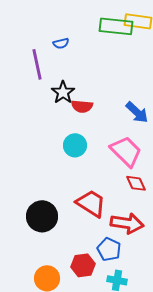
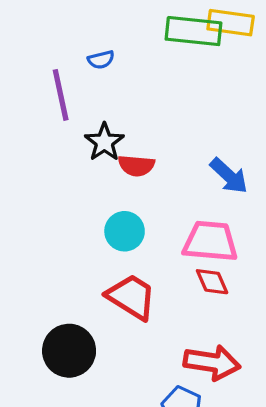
pink trapezoid: (126, 151) -> (210, 241), turned -40
red diamond: (136, 183) -> (212, 282), moved
red trapezoid: (91, 203) -> (131, 297), moved

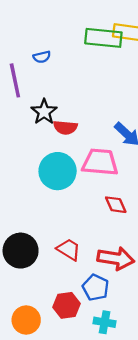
cyan circle: (125, 231) -> (58, 171), size x1.4
pink trapezoid: (210, 241) -> (100, 162), moved
red trapezoid: (131, 297) -> (69, 249), moved, size x0.7

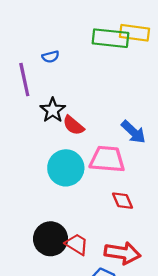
red semicircle: (65, 127) -> (73, 125), turned 35
black circle: (21, 251) -> (51, 239), moved

